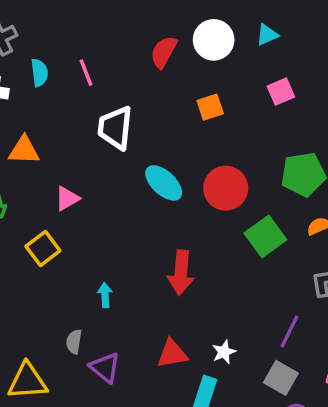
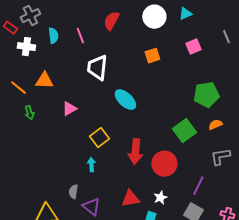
red semicircle: (164, 52) -> (111, 21), moved
red circle: (226, 188) -> (164, 164), moved
yellow square: (43, 249) -> (99, 138), moved

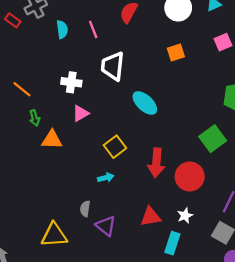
white cross: (26, 47) -> (71, 82), moved
orange triangle: (44, 81) -> (52, 140), moved
cyan arrow: (91, 165) -> (106, 178), turned 80

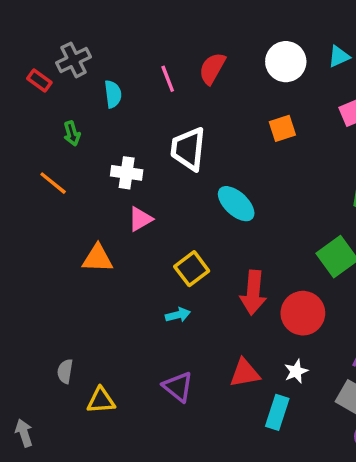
pink line: (93, 29) -> (168, 79), moved
green arrow: (35, 118) -> (72, 133), moved
gray semicircle: (85, 209) -> (65, 371), moved
yellow triangle: (54, 235) -> (101, 400), size x0.7

